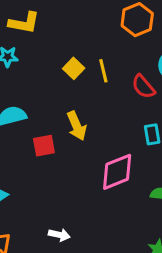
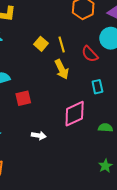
yellow arrow: (77, 126) -> (62, 69), moved
white arrow: (59, 235) -> (39, 136), moved

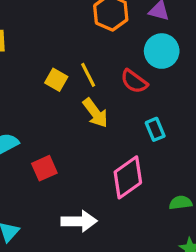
green semicircle: (105, 128) -> (181, 203), moved
white arrow: (39, 136) -> (79, 221), size x1.5

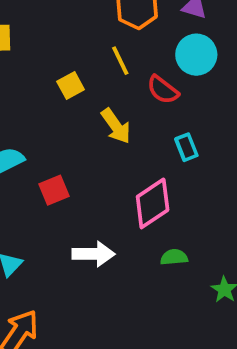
yellow line: (88, 75) -> (120, 61), moved
yellow square: (56, 80) -> (71, 86), turned 30
green semicircle: (181, 203) -> (174, 257), moved

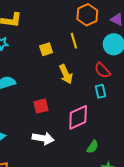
red semicircle: (163, 90) -> (102, 70), moved
red square: (54, 190) -> (41, 106), moved
green semicircle: (174, 257) -> (93, 147), moved, turned 120

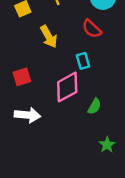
cyan rectangle: (101, 91) -> (83, 61), moved
green semicircle: (93, 147) -> (94, 106), moved

